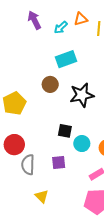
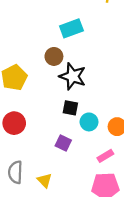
black star: (82, 95) -> (73, 76), moved, turned 30
purple square: (59, 163) -> (63, 143), turned 32
gray semicircle: (28, 165) -> (15, 172), moved

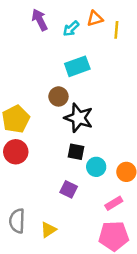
red circle: (14, 123) -> (16, 152), moved
yellow triangle: (45, 180) -> (48, 230), turned 42

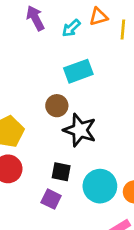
black square: (76, 152) -> (61, 172), moved
cyan circle: (96, 167) -> (100, 186), size x1.5
purple square: (69, 189) -> (51, 199), moved

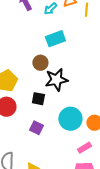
black star: (80, 130) -> (56, 80), turned -30
black square: (61, 172) -> (38, 99), moved

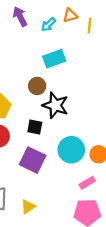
black star: (56, 80) -> (55, 105), turned 30
purple square: (36, 128) -> (33, 160), size x1.6

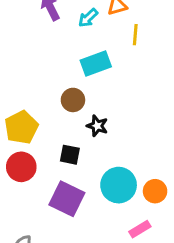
yellow line: (89, 26) -> (135, 35), moved
black star: (55, 105) -> (97, 126), size x0.6

